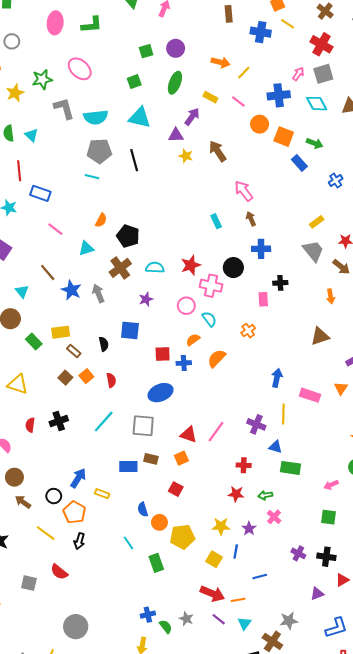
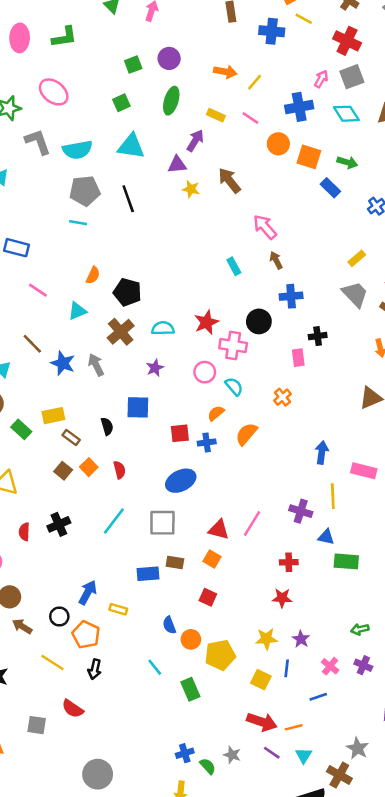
orange square: (181, 458) -> (212, 559), turned -32
green arrow: (265, 495) -> (360, 629), moved
pink cross: (274, 517) -> (330, 666), moved
gray star: (289, 621) -> (357, 748), turned -30

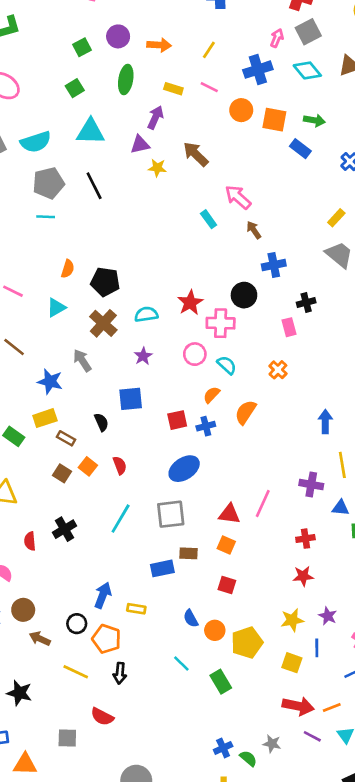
orange arrow: (225, 72) -> (159, 45), moved
cyan rectangle: (234, 266) -> (209, 219), moved
blue star: (63, 363) -> (50, 381), moved

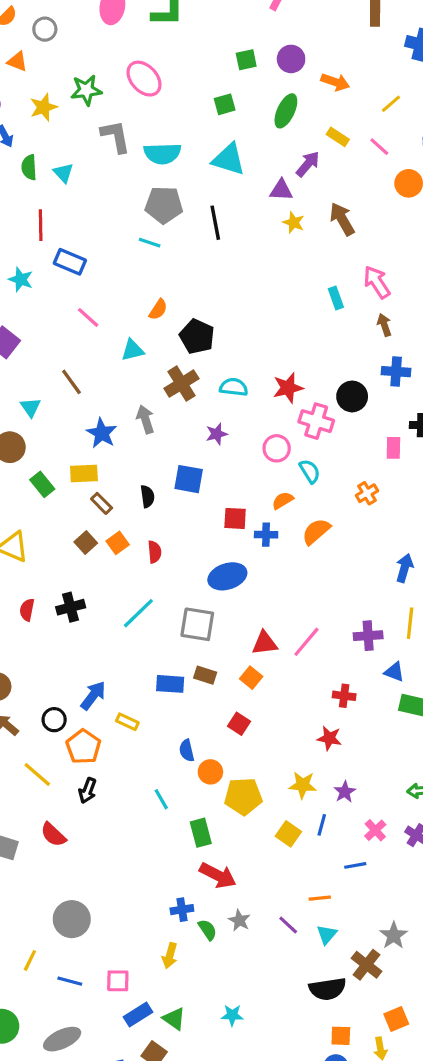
purple cross: (311, 485) -> (368, 636), turned -30
red triangle: (229, 514) -> (265, 643), turned -30
red arrow: (298, 706) -> (218, 875), moved

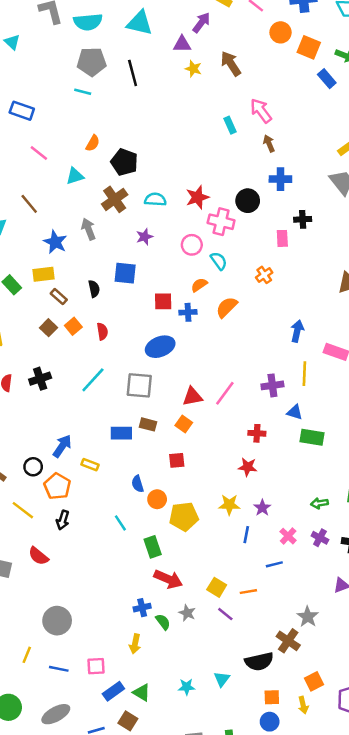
red square: (239, 724) -> (177, 460), turned -35
yellow square: (288, 834) -> (217, 587), moved
cyan triangle: (327, 934) -> (222, 679), moved

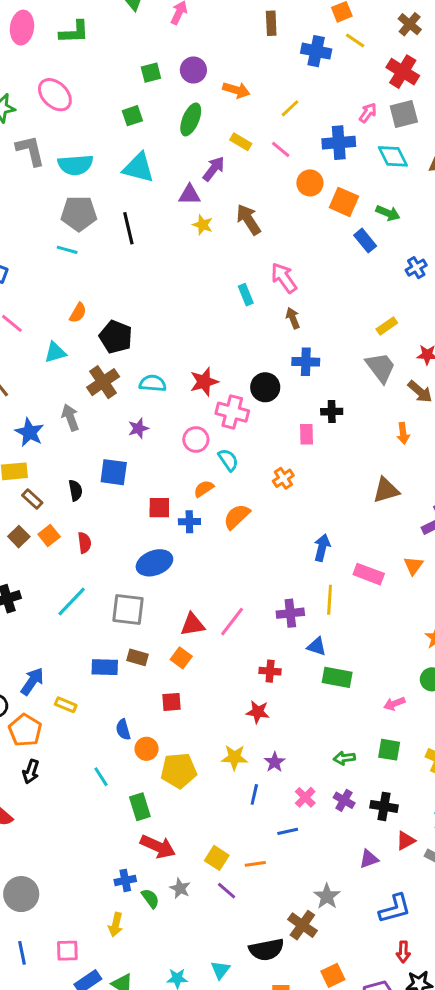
blue line: (59, 669) -> (22, 953), turned 66

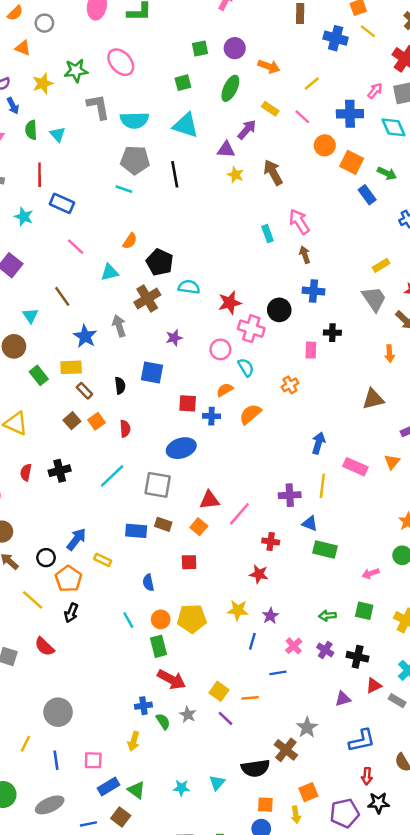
cyan semicircle: (153, 383) -> (189, 287), moved
pink line: (232, 622) -> (239, 514), moved
orange circle: (147, 749) -> (161, 619), moved

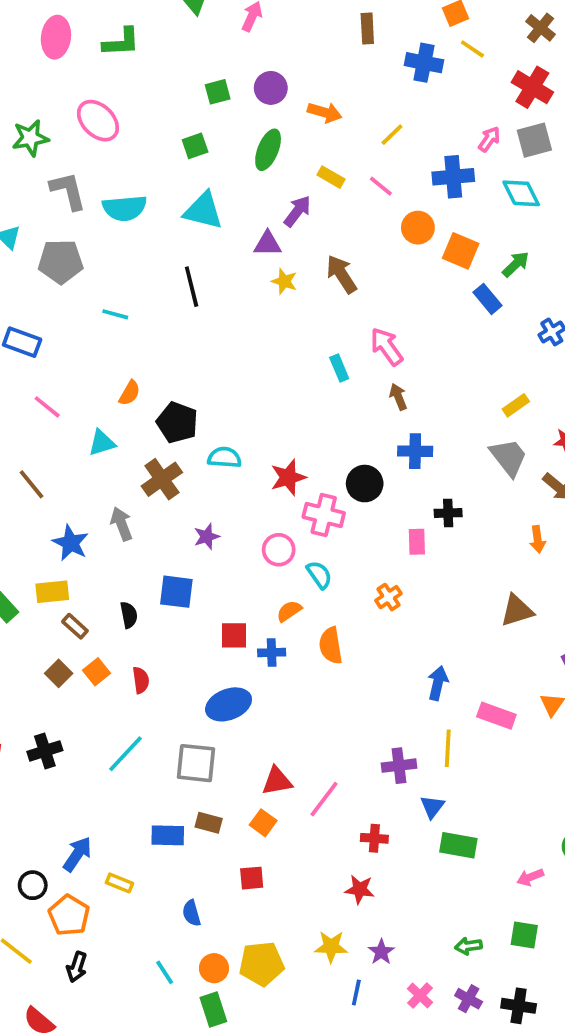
gray pentagon: (135, 160) -> (61, 262), moved
green arrow: (387, 173) -> (516, 264), turned -66
orange semicircle: (250, 414) -> (331, 646), turned -55
blue triangle: (310, 523) -> (432, 807), turned 49

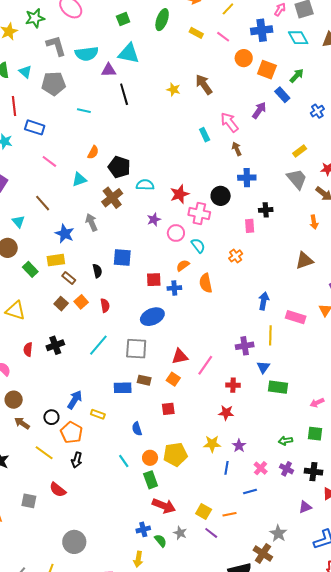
purple arrow: (297, 211) -> (259, 110), moved
purple triangle: (268, 244) -> (109, 70), moved
purple star: (207, 537) -> (154, 219), moved

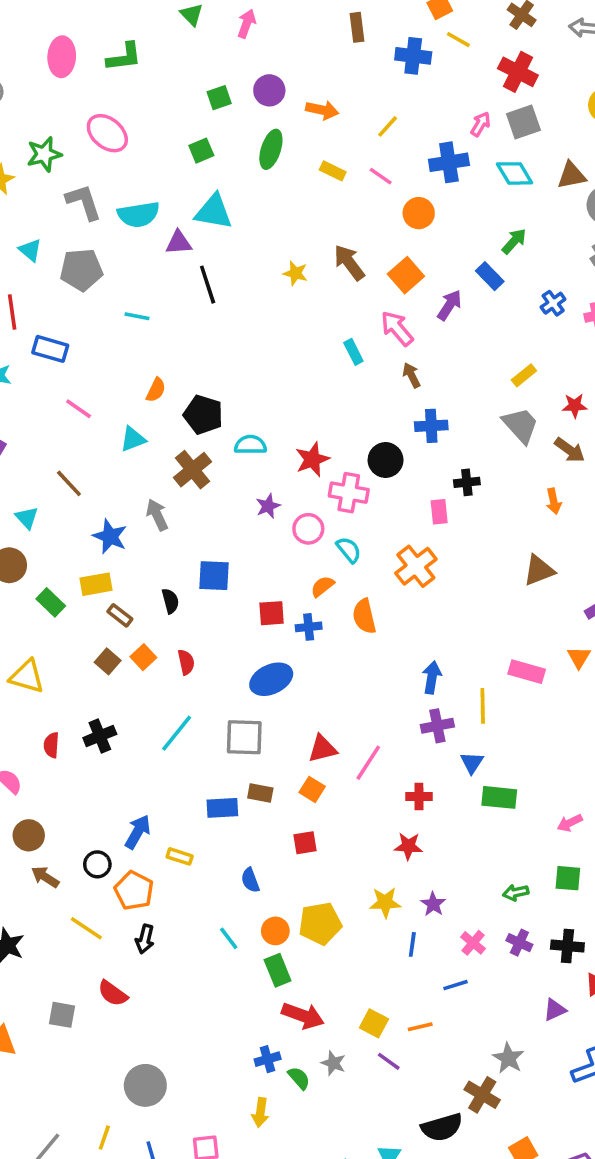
orange square: (267, 70) -> (406, 275), moved, turned 30
orange cross: (236, 256) -> (416, 566), size x1.6
blue arrow: (264, 301) -> (432, 677), moved

